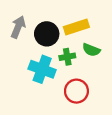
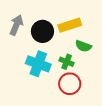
green cross: (67, 57) -> (67, 62), moved, turned 32

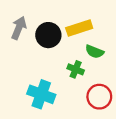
cyan cross: (38, 64) -> (41, 94), moved
red circle: (70, 84) -> (99, 97), moved

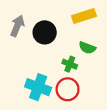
yellow rectangle: (79, 28) -> (84, 16), moved
red circle: (99, 97) -> (68, 89), moved

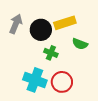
yellow rectangle: (84, 16) -> (65, 23), moved
green cross: (70, 64) -> (51, 53), moved

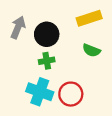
yellow rectangle: (65, 23) -> (89, 18), moved
green cross: (51, 53) -> (47, 61), moved, turned -32

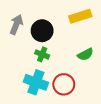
green semicircle: (91, 50) -> (85, 54), moved, turned -49
green cross: (47, 61) -> (42, 54), turned 32

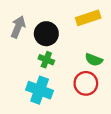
green semicircle: (85, 54) -> (94, 60), turned 49
red circle: (64, 84) -> (86, 83), moved

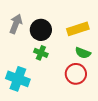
yellow rectangle: (88, 18) -> (78, 29), moved
cyan cross: (40, 90) -> (18, 79), moved

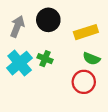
black circle: (41, 30) -> (48, 20), moved
cyan cross: (18, 79) -> (20, 63), moved, turned 30

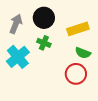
green cross: (45, 59) -> (44, 43), moved

